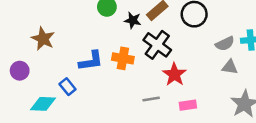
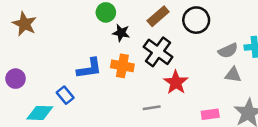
black star: (133, 20) -> (121, 33), moved
brown star: (43, 39) -> (24, 24), moved
pink rectangle: (188, 105) -> (210, 114), moved

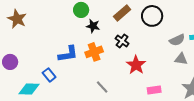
black cross: (158, 52) -> (122, 41), size x0.6
orange cross: (122, 66) -> (94, 52), turned -30
gray line: (152, 108) -> (102, 87), moved, turned 56
pink rectangle: (210, 114) -> (154, 90), moved

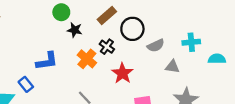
black circle: (152, 16) -> (132, 29), moved
gray semicircle: (177, 40) -> (156, 46), moved
orange cross: (94, 52) -> (87, 59), moved, turned -30

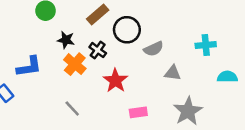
black star: (75, 30) -> (66, 40), moved
cyan cross: (191, 42) -> (206, 45), moved
cyan semicircle: (217, 59) -> (227, 77), moved

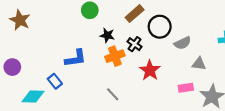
orange cross: (75, 64) -> (115, 56), turned 30
pink rectangle: (138, 112) -> (186, 88), moved

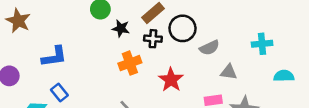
black star: (107, 35) -> (121, 28), moved
black cross: (135, 44) -> (153, 39), moved, turned -32
blue L-shape: (76, 58) -> (54, 57), moved

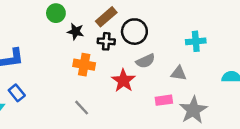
cyan cross: (262, 44) -> (196, 41), moved
gray semicircle: (209, 48) -> (145, 61), moved
orange cross: (130, 63) -> (84, 65), turned 30

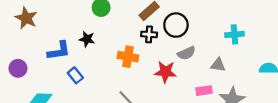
black star: (76, 32) -> (87, 39), moved
red star: (123, 81) -> (165, 72), turned -30
blue rectangle: (17, 93) -> (75, 75), moved

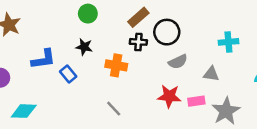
black star: (87, 39) -> (84, 47), moved
red star: (165, 72) -> (169, 96), moved
blue rectangle: (75, 75) -> (68, 74), moved

